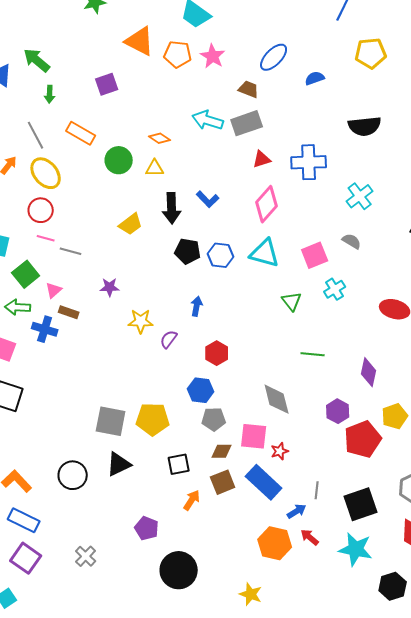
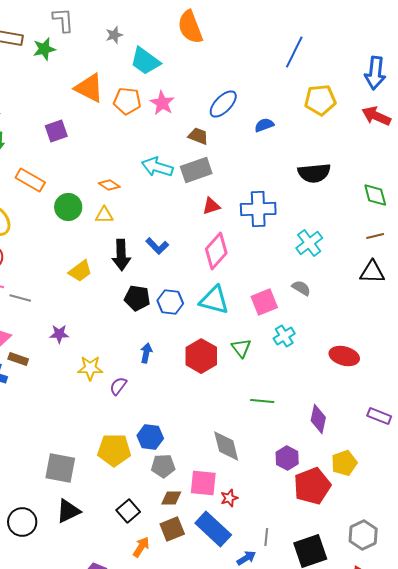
red hexagon: (217, 353) -> (201, 356), moved, size x1.4
yellow pentagon: (153, 419) -> (114, 450), moved
black square: (179, 464) -> (128, 511), turned -30

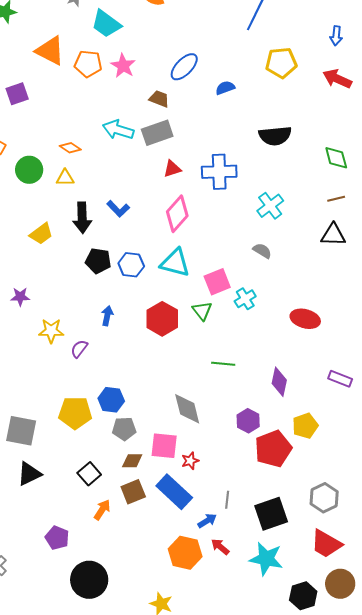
blue arrow: (375, 73) -> (336, 36), size x0.6
pink square: (264, 302) -> (217, 282), moved

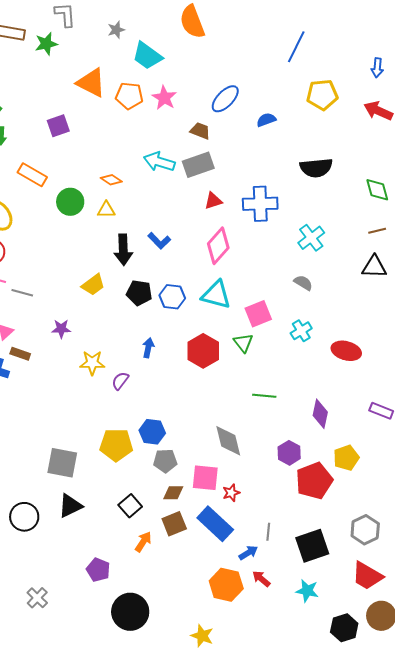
yellow trapezoid: (41, 234) -> (93, 285), moved
cyan cross: (245, 299) -> (301, 331), moved
cyan star: (266, 559) -> (307, 591), size x0.7

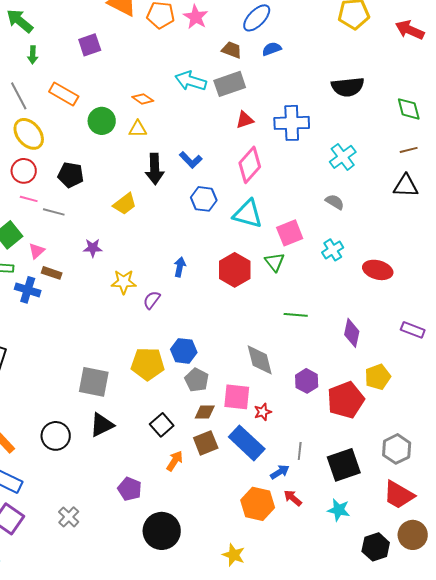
blue semicircle: (266, 120) -> (272, 49), moved
black pentagon: (139, 293) -> (71, 175), moved
blue hexagon: (172, 297) -> (204, 199), moved
purple hexagon: (289, 453) -> (307, 381), moved
gray pentagon: (165, 461) -> (197, 380), turned 30

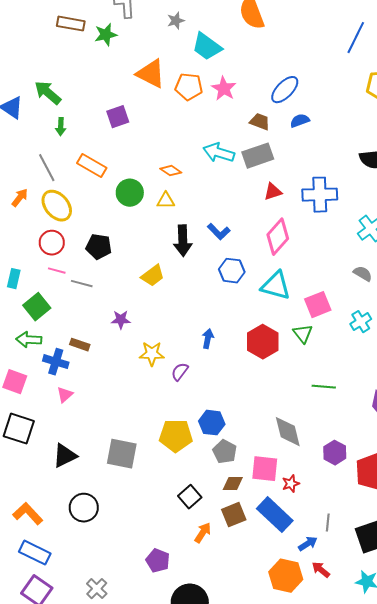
pink triangle: (37, 251) -> (65, 395), moved
black triangle: (102, 425) -> (65, 456), moved

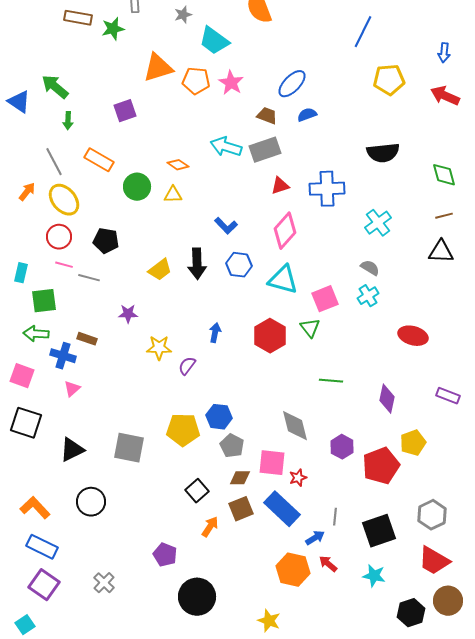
orange triangle: (151, 74) -> (158, 68), turned -44
black arrow: (183, 241) -> (197, 264), moved
green square: (37, 307) -> (44, 301), turned 32
cyan cross: (361, 322) -> (368, 296), moved

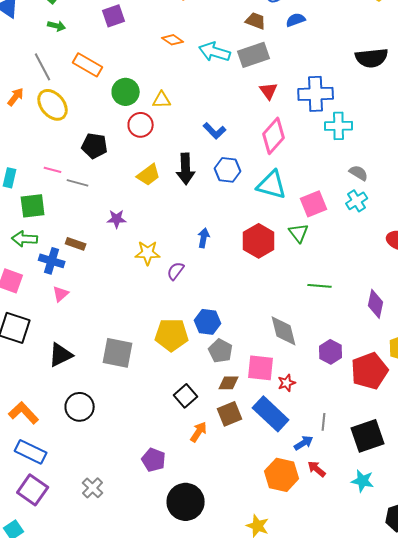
green arrow: (68, 121) -> (57, 26), turned -78
orange diamond: (178, 165) -> (173, 40), moved
red triangle: (280, 186) -> (269, 91), turned -48
cyan cross: (378, 223) -> (339, 126), moved, turned 36
red circle: (59, 237) -> (141, 125), moved

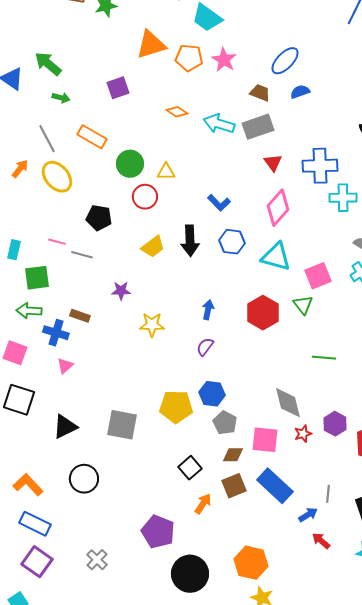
purple semicircle: (176, 271) -> (205, 347), moved
red star: (287, 383) -> (303, 434), moved
purple pentagon: (154, 460) -> (158, 532), size x1.4
orange hexagon: (282, 475) -> (251, 563), moved

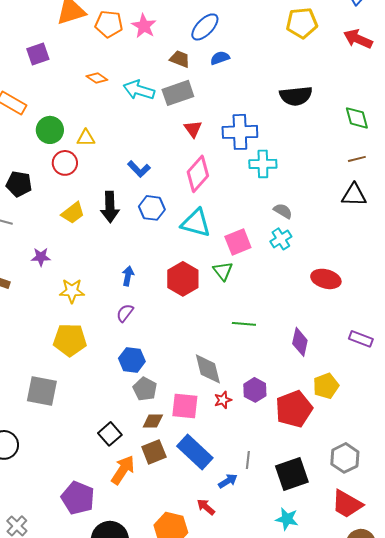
yellow pentagon: (176, 407) -> (70, 340), moved
orange arrow: (203, 504) -> (123, 470), size x1.4
red arrow: (321, 541) -> (206, 507), moved

